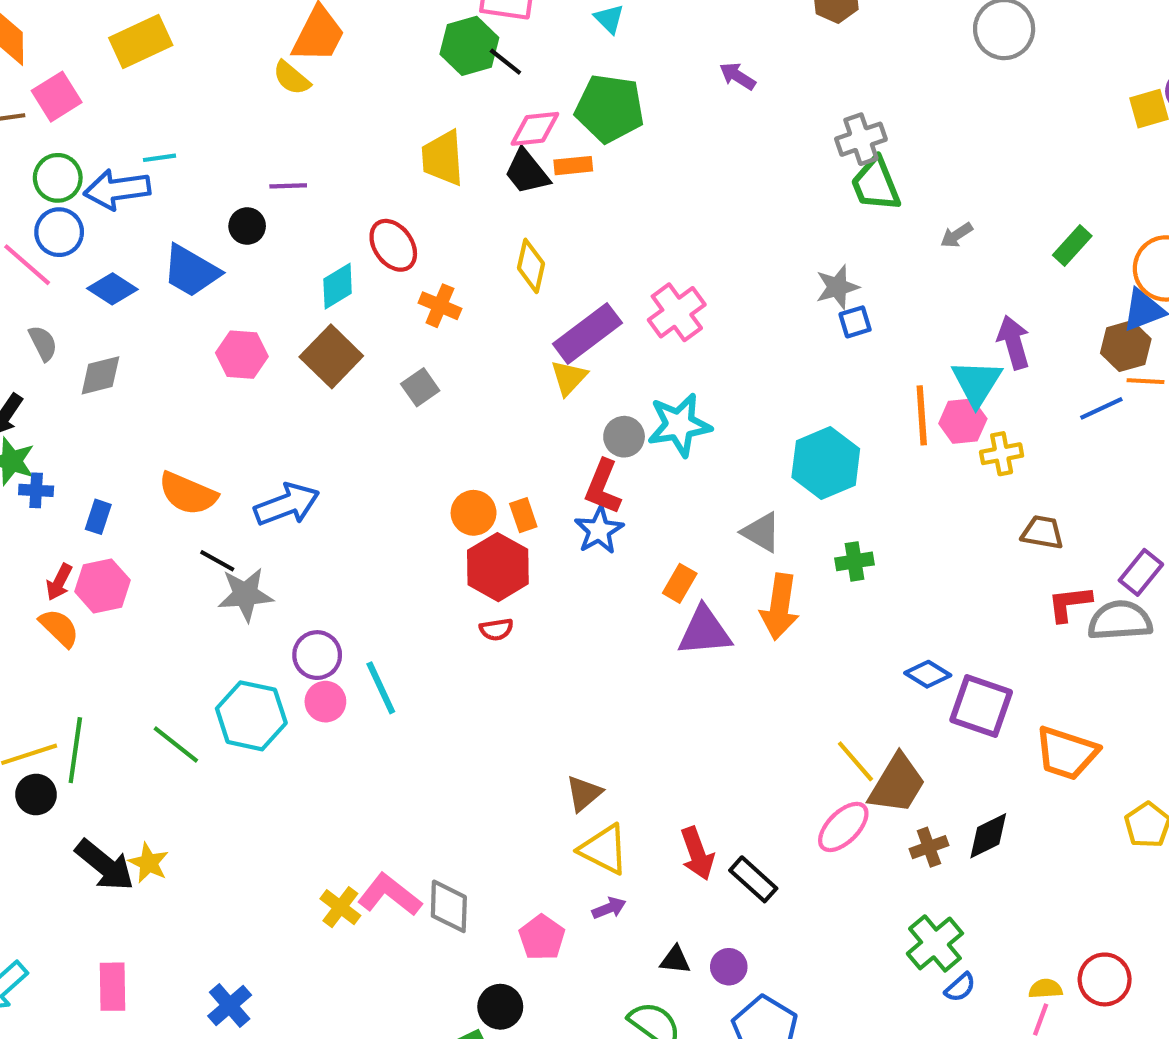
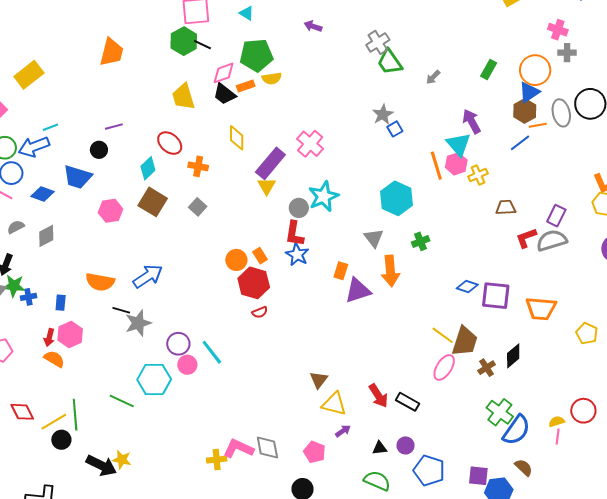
yellow semicircle: (292, 78) -> (272, 78), moved, turned -36
gray semicircle: (43, 343) -> (16, 227), turned -78
gray triangle: (761, 532) -> (374, 238), turned 35
yellow cross: (340, 907) -> (217, 460), turned -30
blue semicircle: (960, 987) -> (516, 430), size x2.0

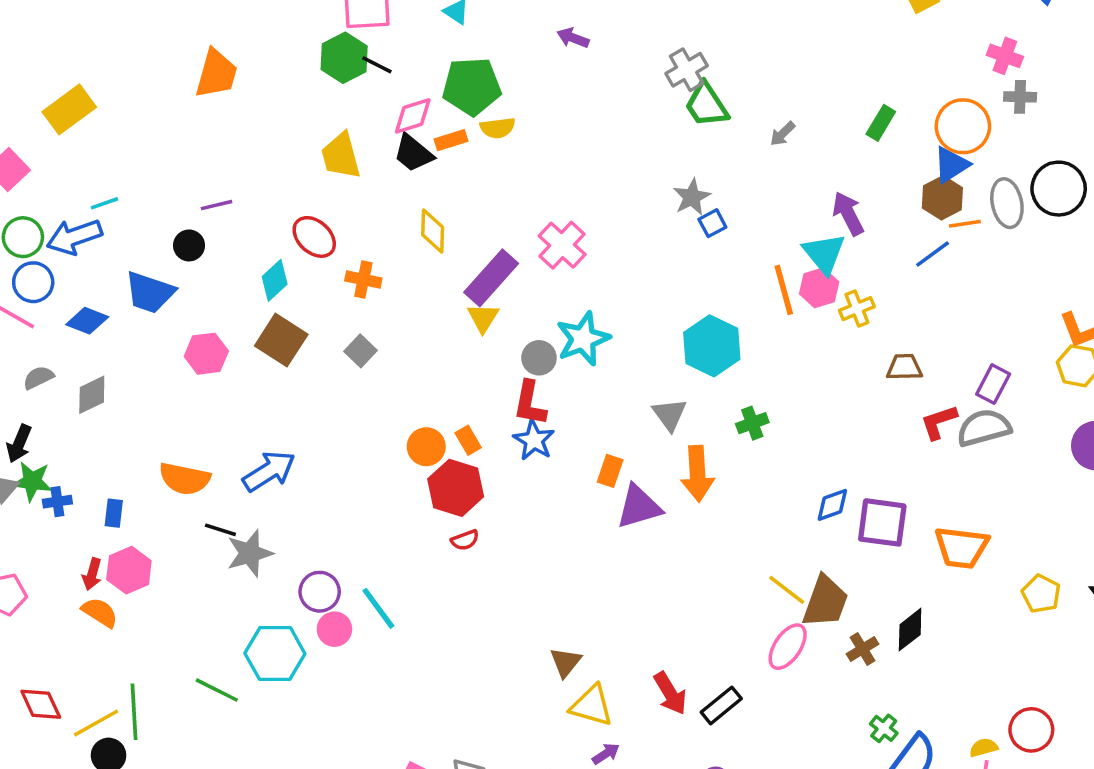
blue diamond: (467, 286) -> (832, 505), turned -40
black rectangle: (408, 402) -> (721, 705), turned -70
green cross: (500, 412) -> (884, 728), size x0.6

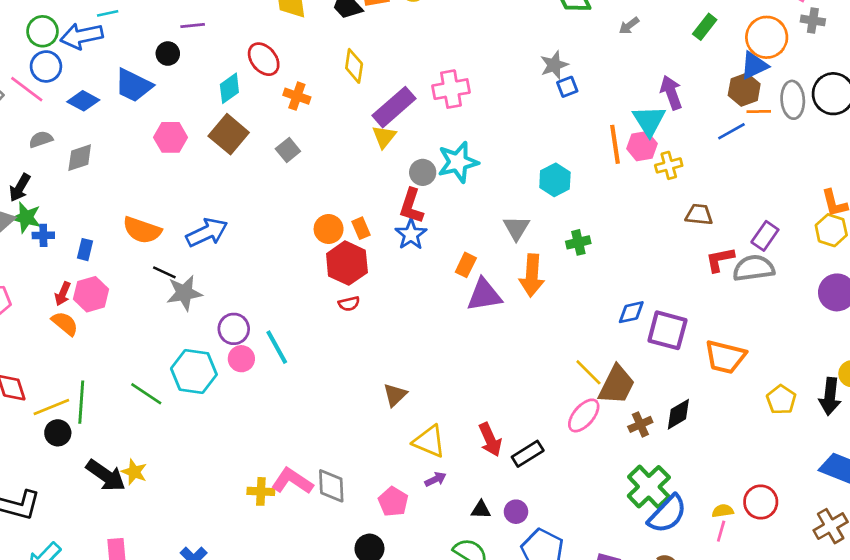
pink cross: (562, 245) -> (451, 89), turned 30
cyan hexagon: (712, 346) -> (555, 180), size x0.7
brown triangle: (565, 662) -> (395, 395), moved
green cross: (884, 728) -> (649, 487), size x2.0

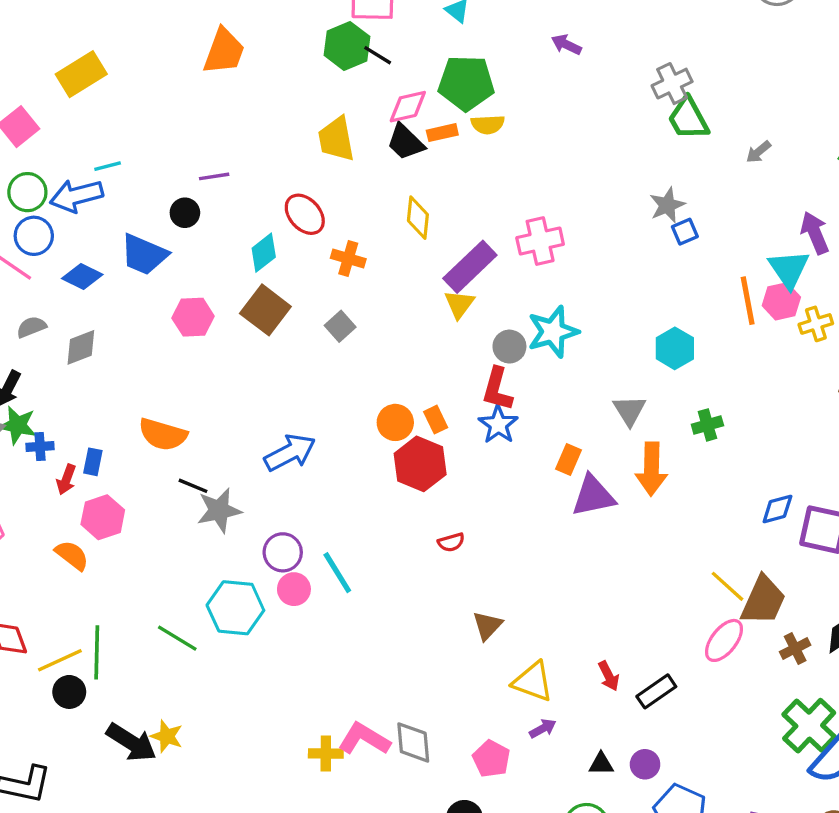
blue arrow: (207, 233) -> (290, 453), moved
red arrow: (63, 294) -> (66, 479), moved
red semicircle: (349, 304) -> (451, 542), moved
red arrow: (490, 440) -> (609, 676), size x0.7

